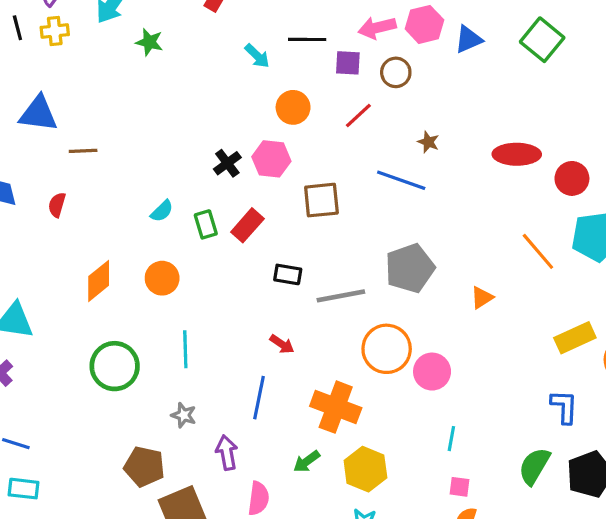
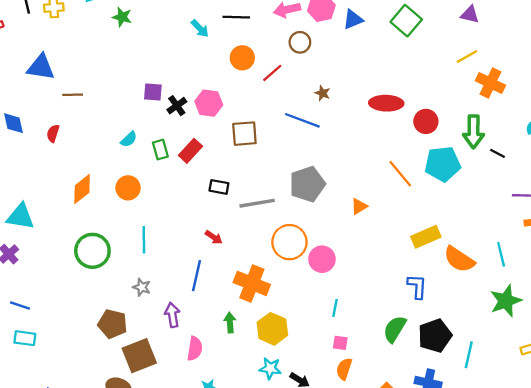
purple square: (348, 63) -> (153, 92), moved
orange circle: (293, 107) -> (242, 58), moved
green arrow: (307, 461) -> (230, 322), turned 120

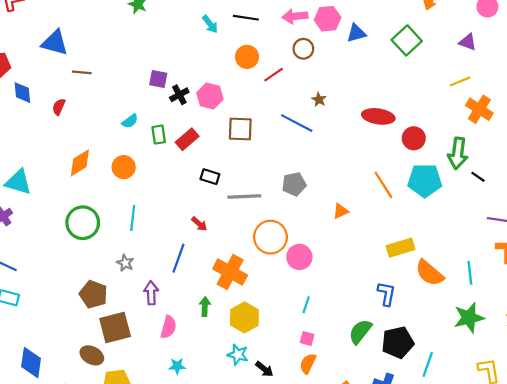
gray pentagon: (307, 184) -> (294, 184), size x0.7

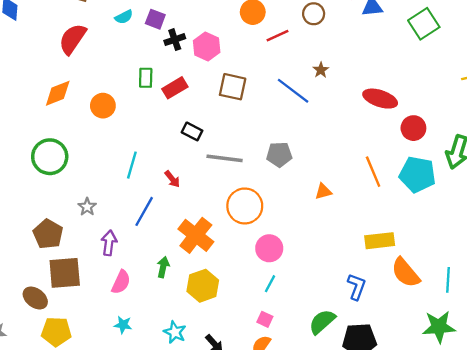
red semicircle: (59, 107) -> (73, 39), moved, size x1.8
cyan semicircle: (130, 121) -> (124, 17), moved
cyan line: (133, 218) -> (132, 165), moved
pink circle: (299, 257) -> (269, 248), moved
cyan star: (238, 355) -> (175, 332), moved

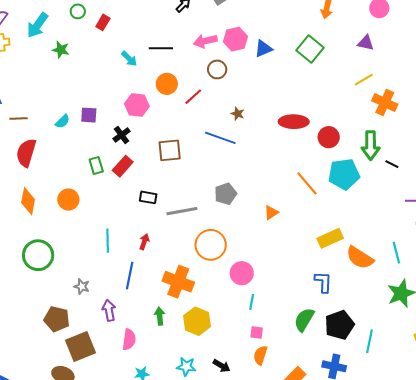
black cross: (175, 40) -> (122, 135), moved
pink hexagon: (207, 47) -> (137, 105), moved
orange diamond: (58, 93) -> (28, 201), turned -40
red arrow: (172, 179) -> (144, 242), turned -105

